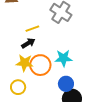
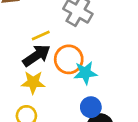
black arrow: (28, 43) -> (36, 56), size x1.5
orange circle: (40, 65) -> (69, 59), moved

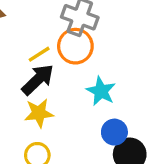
orange circle: (69, 59) -> (75, 46), moved
cyan star: (85, 73) -> (101, 91), turned -30

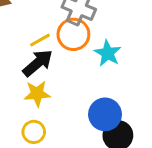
cyan star: (101, 91) -> (108, 53), moved
blue circle: (114, 132) -> (105, 114), size x1.4

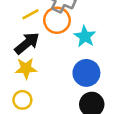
yellow line: (40, 40) -> (30, 14), moved
blue circle: (105, 114) -> (86, 73), moved

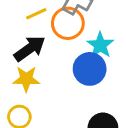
blue circle: (86, 73) -> (90, 69), moved

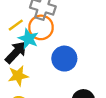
cyan star: (100, 45) -> (28, 39), moved

